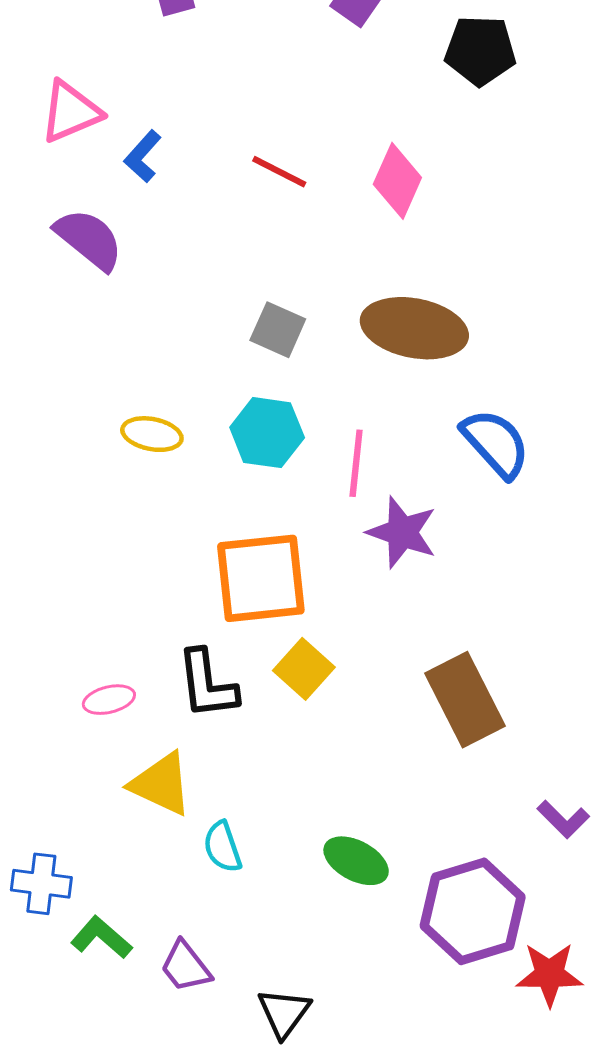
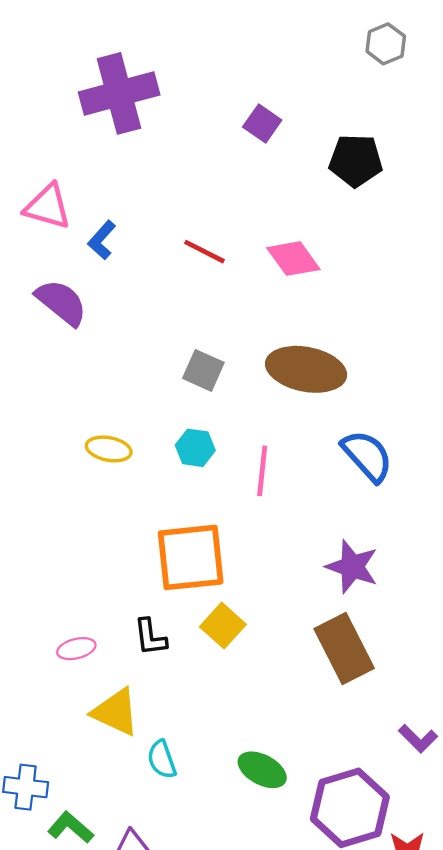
pink triangle: (71, 112) -> (48, 207), turned 39
pink diamond: (397, 181) -> (293, 259), turned -60
cyan hexagon: (267, 433) -> (195, 448), size x0.7
purple star: (402, 532) -> (352, 567), moved
black L-shape: (207, 684) -> (150, 637), size x0.7

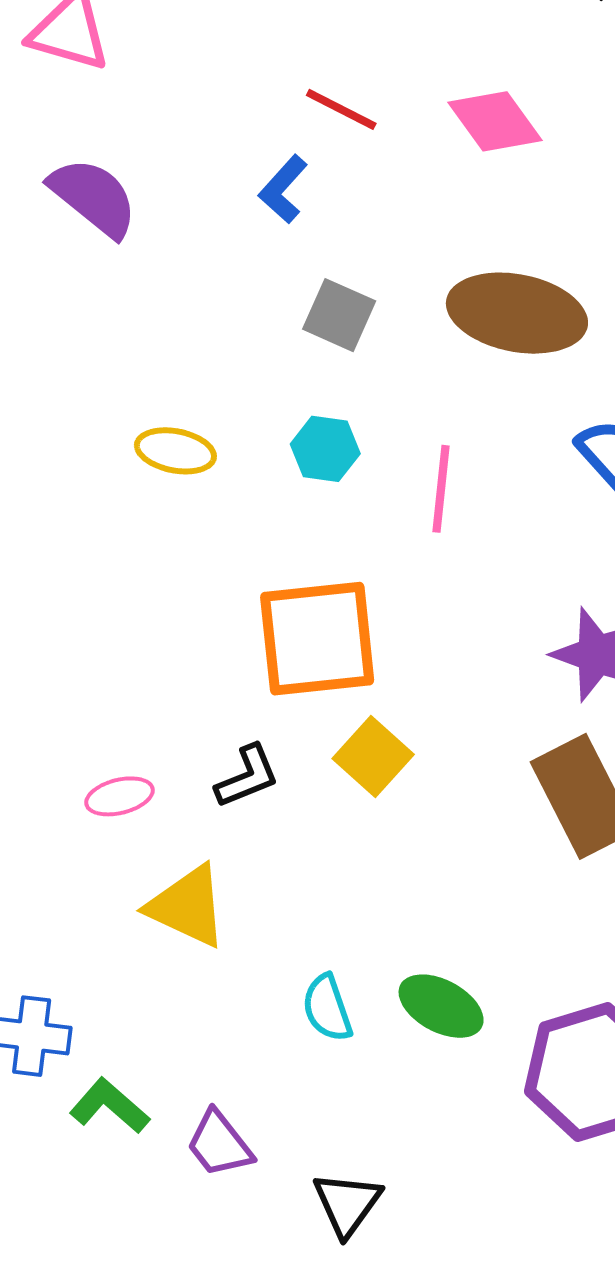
blue L-shape: (102, 240) -> (283, 189), moved
black L-shape: (150, 637) -> (247, 776), turned -105
cyan semicircle: (162, 759) -> (327, 1008), moved

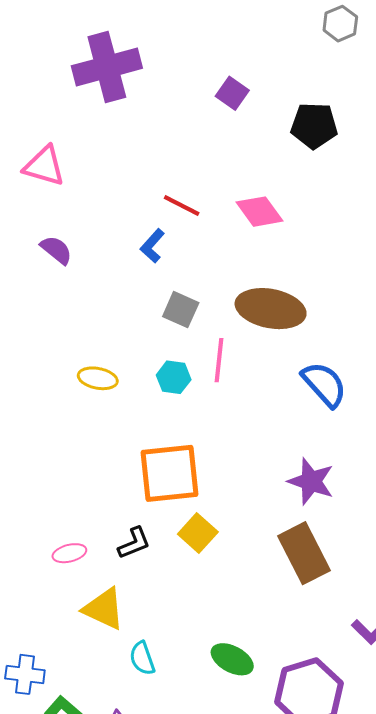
purple semicircle: (94, 197) -> (56, 250), size x0.7
pink line: (441, 489) -> (219, 360), moved
cyan semicircle: (327, 1008) -> (142, 658), moved

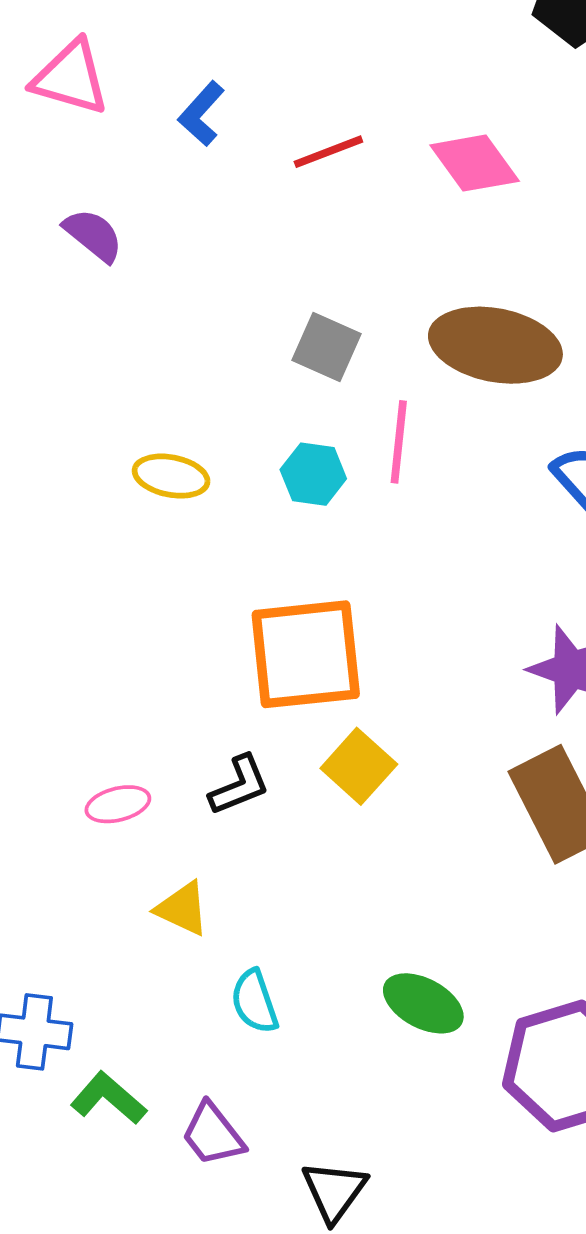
red line: (182, 205) -> (328, 152), turned -48
blue L-shape: (152, 246) -> (201, 114), moved
yellow triangle: (104, 609) -> (182, 909), size x0.7

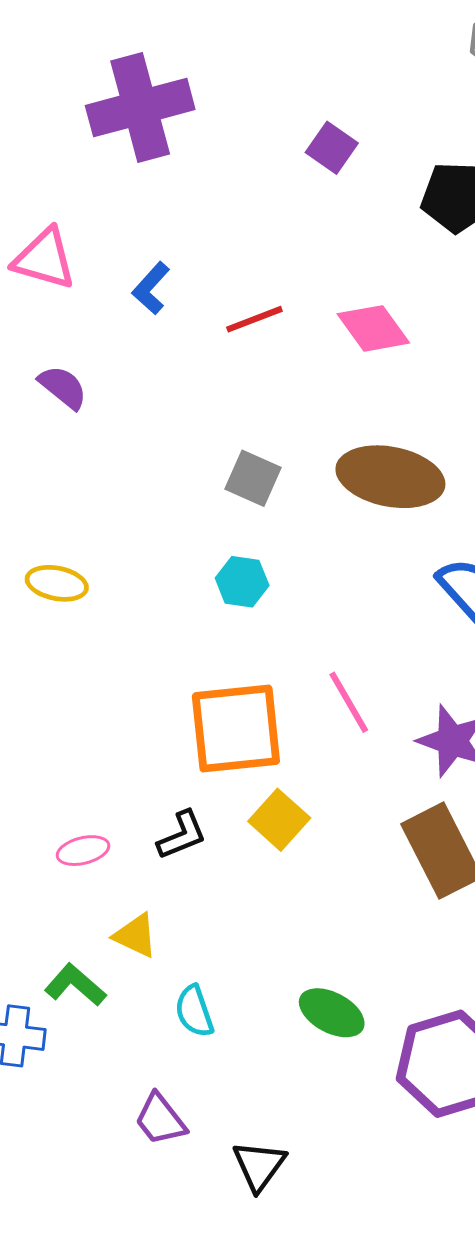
pink line: (399, 442) -> (349, 702), moved, turned -36
yellow ellipse: (171, 476) -> (57, 583), moved
green L-shape: (108, 1098) -> (75, 985), moved

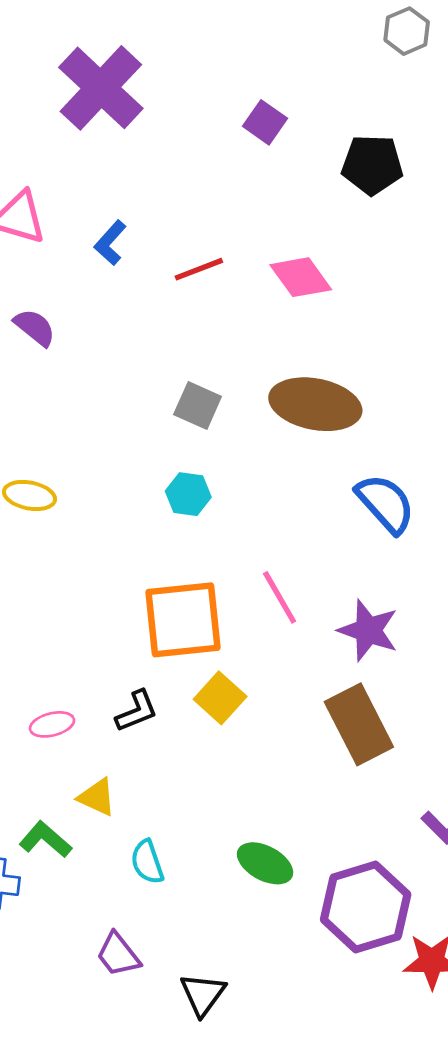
purple cross: (140, 108) -> (101, 88), turned -32

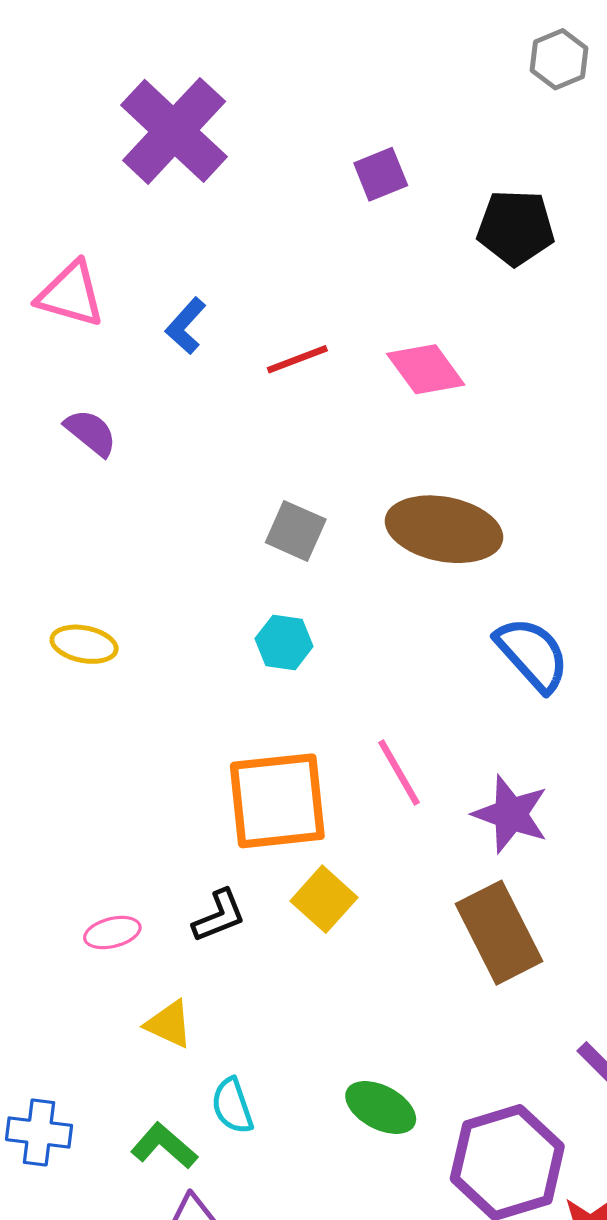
purple square: (265, 122) -> (381, 174), turned 33
green L-shape: (45, 840) -> (164, 1146), moved

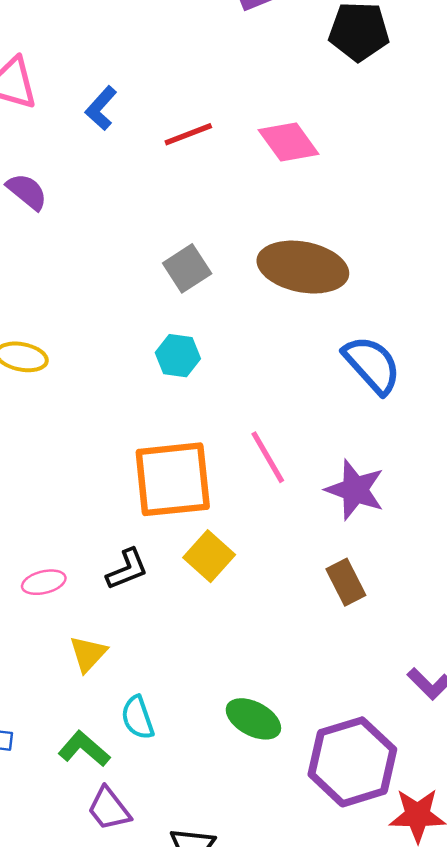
gray square: (296, 531) -> (187, 268), turned 33
brown rectangle: (499, 933) -> (346, 582), size x0.6
yellow triangle: (169, 1024) -> (88, 654), turned 48

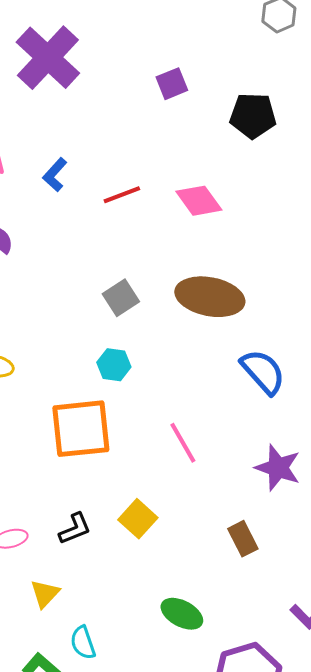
orange square: (173, 479) -> (81, 429), moved
purple star: (355, 490) -> (278, 468), moved
green ellipse: (253, 719) -> (182, 614), moved

